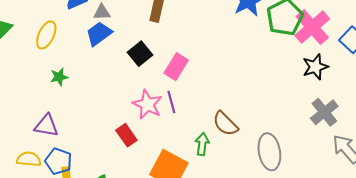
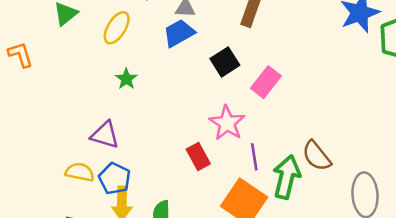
green star: (59, 77) -> (126, 79), turned -30
purple line: (171, 102) -> (254, 157), moved
green arrow: (202, 144) -> (287, 177), size x1.6

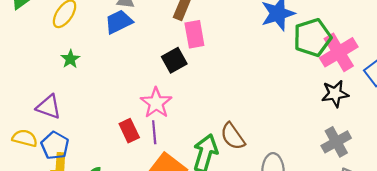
black square: (225, 62) -> (174, 60), moved
pink rectangle: (266, 82) -> (194, 34), moved, turned -52
purple line: (254, 157) -> (154, 132), moved

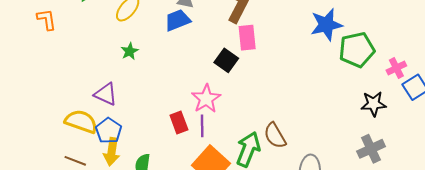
pink cross: (339, 52) -> (396, 68), moved, size x0.6
black square: (174, 60) -> (226, 60), turned -30
yellow semicircle: (25, 138) -> (81, 121), size x1.4

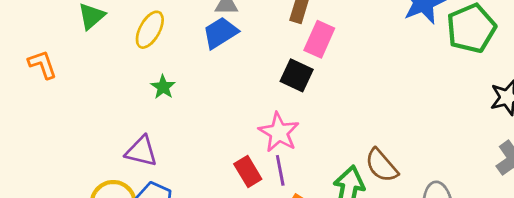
pink rectangle: (247, 38) -> (319, 39), turned 40

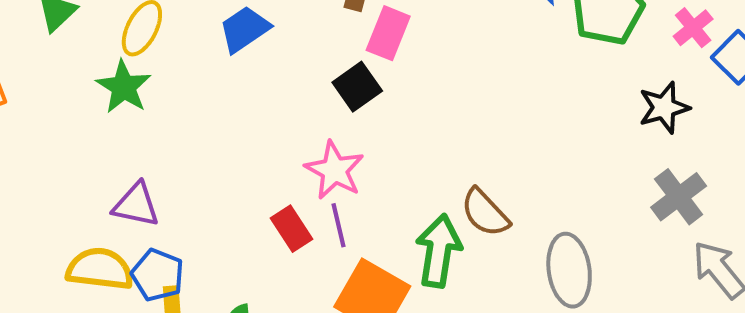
black square: (297, 75) -> (357, 87), turned 32
green star: (163, 87) -> (124, 87), moved, size x1.5

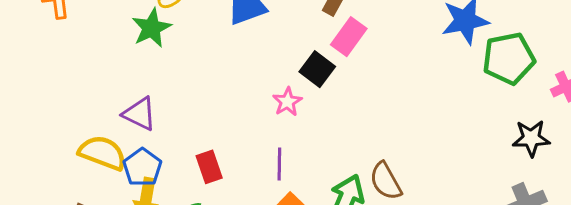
black square: (357, 87) -> (317, 69), turned -32
pink star: (334, 170) -> (287, 102), moved, size x0.7
red rectangle: (292, 229) -> (209, 167), moved

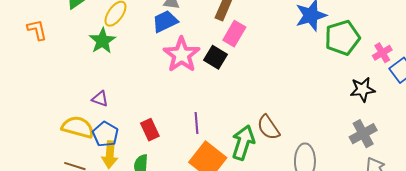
pink star: (287, 102) -> (182, 55), moved, size x1.8
purple triangle: (140, 114) -> (100, 99), size x0.7

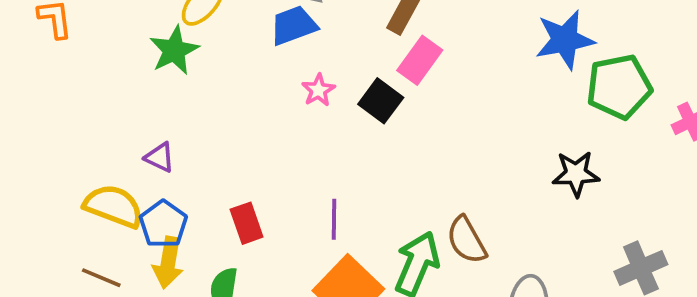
pink star: (182, 55) -> (318, 90), size x0.5
black star: (362, 89) -> (576, 174), moved

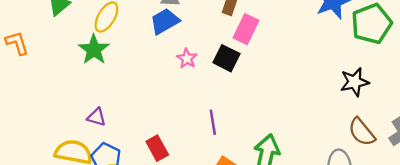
purple line: (334, 219) -> (213, 122), moved
brown semicircle: (466, 240) -> (362, 132), moved

